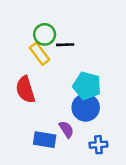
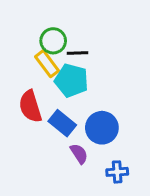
cyan pentagon: (87, 86) -> (71, 80), moved
blue rectangle: (45, 140) -> (62, 123), moved, turned 30

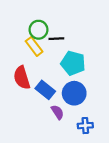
cyan pentagon: (71, 80) -> (73, 63), moved

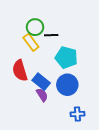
purple semicircle: (57, 112) -> (42, 95), moved

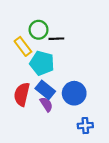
yellow rectangle: (31, 42) -> (23, 46), moved
cyan pentagon: (66, 57) -> (42, 63), moved
red semicircle: (20, 71) -> (22, 94), moved, turned 30

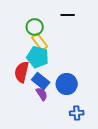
black line: (56, 39) -> (68, 15), moved
yellow rectangle: (23, 46) -> (40, 42), moved
red semicircle: (22, 94) -> (22, 72), moved

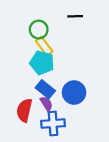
red semicircle: (22, 72) -> (24, 110), moved
blue cross: (77, 113) -> (53, 123), moved, size x1.5

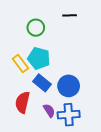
yellow rectangle: (44, 46) -> (20, 63), moved
purple semicircle: (46, 104) -> (49, 111), moved
blue cross: (53, 123) -> (69, 115), moved

